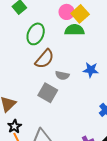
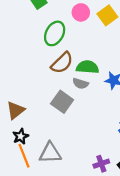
pink circle: (67, 12) -> (81, 12), moved
green semicircle: (74, 30) -> (88, 67), moved

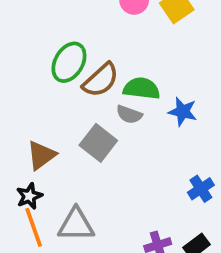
green ellipse: (55, 33) -> (69, 62), moved
brown triangle: (16, 110) -> (41, 155), moved

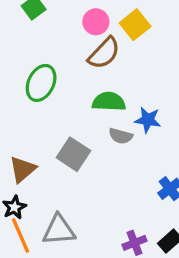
brown semicircle: (101, 80) -> (104, 53), moved
gray semicircle: (129, 115) -> (121, 136), moved

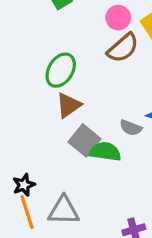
green semicircle: (109, 102) -> (105, 152), moved
brown triangle: (22, 169) -> (69, 105), moved

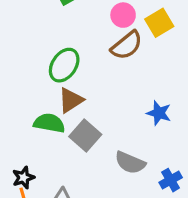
gray semicircle: (131, 128) -> (130, 163), moved, size x1.4
green semicircle: (105, 152) -> (49, 123), moved

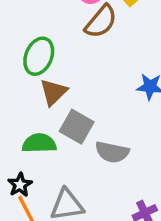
green semicircle: (49, 123) -> (39, 143), moved
gray semicircle: (130, 163) -> (112, 152), moved

